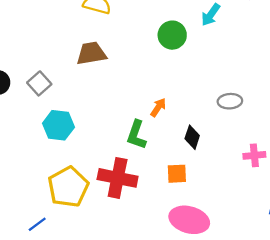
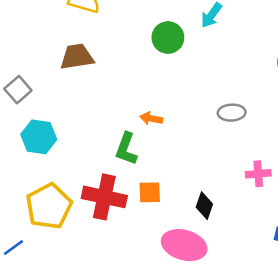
orange arrow: (158, 107) -> (151, 118), turned -114
black diamond: (192, 137) -> (204, 206), moved
orange square: (177, 174) -> (150, 192), moved

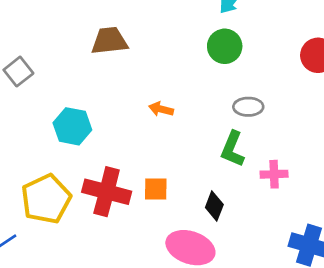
green circle: (168, 38) -> (225, 46), moved
brown trapezoid: (77, 57) -> (109, 41), moved
cyan hexagon: (39, 137) -> (72, 126), moved
green L-shape: (126, 149) -> (233, 149), moved

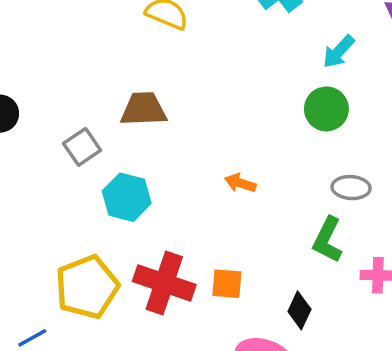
brown trapezoid: (109, 41) -> (144, 109), moved
gray square: (18, 72) -> (82, 147), moved

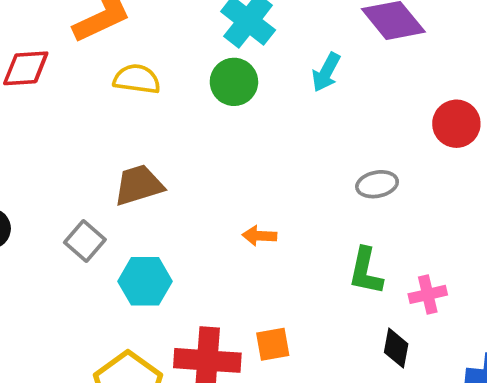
green circle: (326, 109) -> (234, 82), moved
gray ellipse: (351, 188) -> (377, 184), moved
black diamond: (299, 310) -> (396, 348), moved

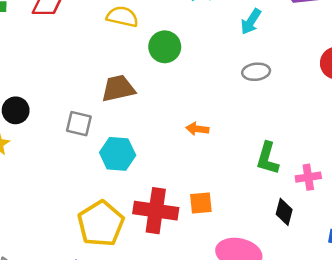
green circle: (234, 82) -> (165, 47), moved
gray ellipse: (377, 184) -> (256, 72), moved
gray square: (85, 241) -> (79, 124), turned -32

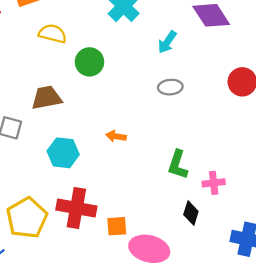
cyan hexagon: (118, 154) -> (63, 153), moved
orange square: (201, 203) -> (117, 226), moved

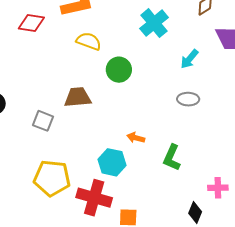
cyan hexagon: (63, 153) -> (112, 162), moved
green L-shape: (178, 165) -> (172, 158), moved
yellow pentagon: (27, 218) -> (52, 178), moved, turned 30

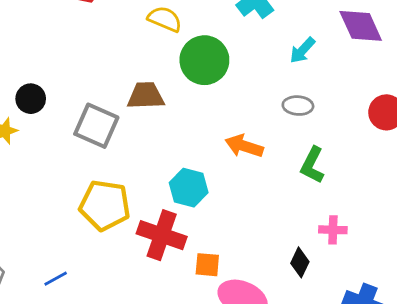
green circle: (119, 70) -> (204, 60), size x1.4
gray square: (43, 121) -> (96, 126), size x1.5
orange arrow: (136, 138) -> (244, 146), moved, size x1.5
green L-shape: (172, 158) -> (312, 165), moved

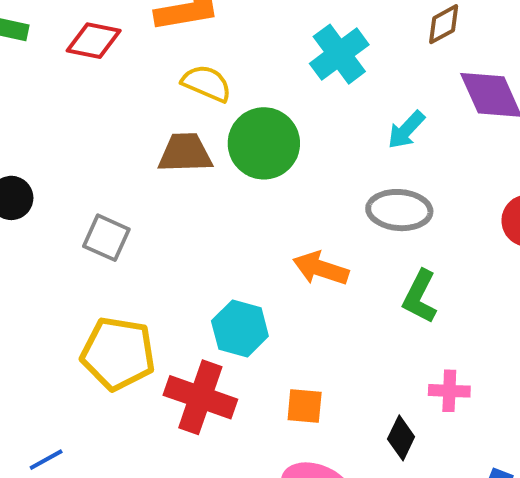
brown trapezoid: (146, 96) -> (185, 153), moved
gray ellipse: (298, 106) -> (399, 210), size x1.4
gray square: (96, 126) -> (106, 238), size x0.7
orange square: (207, 265) -> (305, 406), moved

